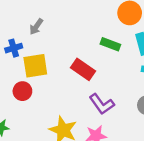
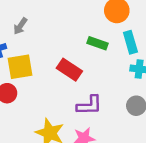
purple L-shape: (102, 104) -> (89, 105), turned -55

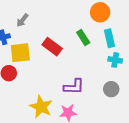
green rectangle: (98, 43) -> (83, 38), turned 35
red rectangle: (69, 70) -> (52, 47), moved

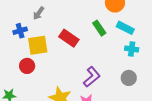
cyan rectangle: (110, 38) -> (125, 28), turned -48
purple L-shape: (74, 87) -> (92, 77), turned -40

